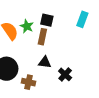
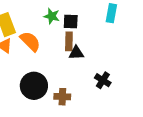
green star: (27, 26) -> (52, 16), moved
black triangle: (45, 62) -> (76, 53), moved

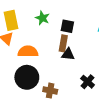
green star: (52, 16) -> (42, 18), moved
orange semicircle: (30, 41) -> (28, 51), moved, turned -54

